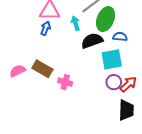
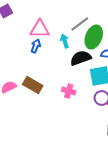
pink cross: (65, 82) -> (69, 91), moved

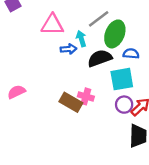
blue arrow: (36, 46) -> (69, 49), moved, turned 64
brown rectangle: (33, 85) -> (71, 102), moved

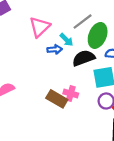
pink triangle: (52, 25) -> (40, 27), turned -45
cyan arrow: (81, 39) -> (66, 40), turned 152

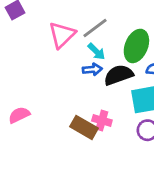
gray line: (83, 22) -> (95, 28), moved
blue arrow: (55, 49) -> (92, 69), moved

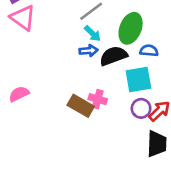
pink triangle: (62, 35) -> (23, 18), moved, turned -40

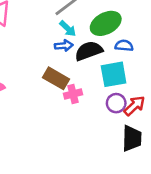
green ellipse: (131, 28) -> (106, 23), turned 40
pink cross: (98, 99) -> (73, 94), turned -30
brown rectangle: (81, 106) -> (56, 78), moved

